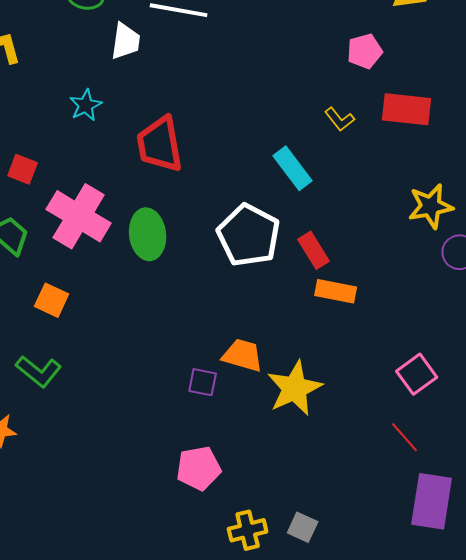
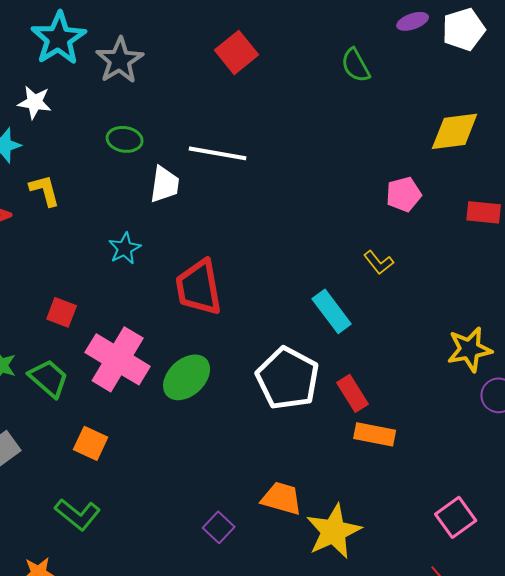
red rectangle: (407, 109) -> (484, 212), moved, size x0.7
green ellipse: (148, 234) -> (187, 377), turned 54
purple square: (203, 382) -> (219, 527), moved, turned 32

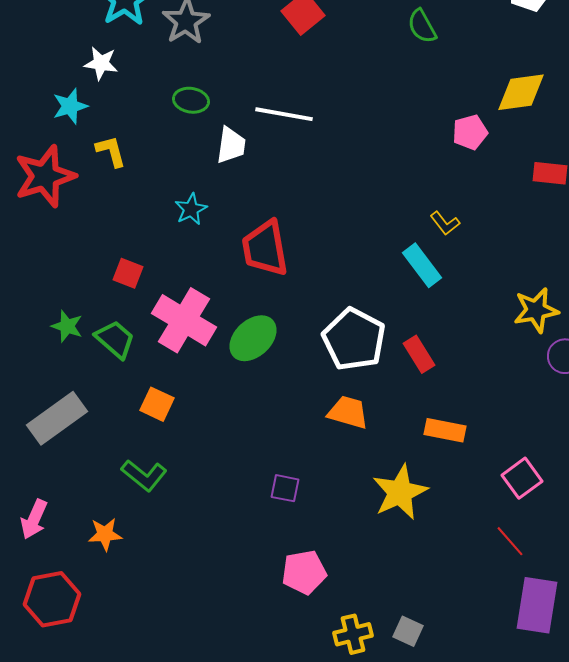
pink pentagon: (404, 194) -> (470, 132), moved
cyan rectangle: (332, 311) -> (422, 265), moved
orange rectangle: (375, 434) -> (445, 430), moved
orange trapezoid: (282, 498) -> (348, 412), moved
purple square: (219, 527) -> (285, 488), turned -32

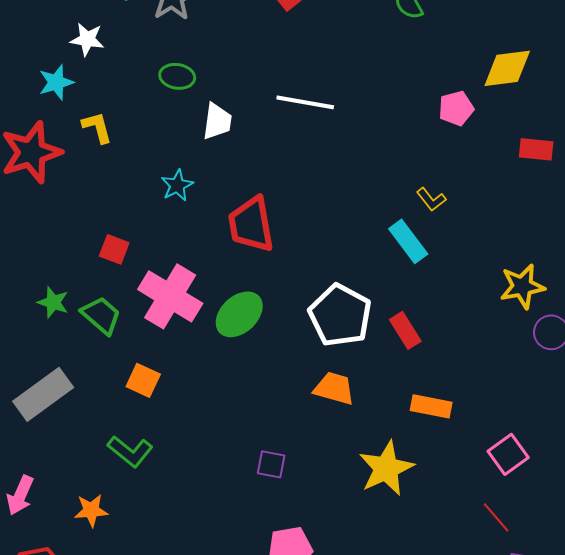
white line: (284, 114) -> (305, 102), moved

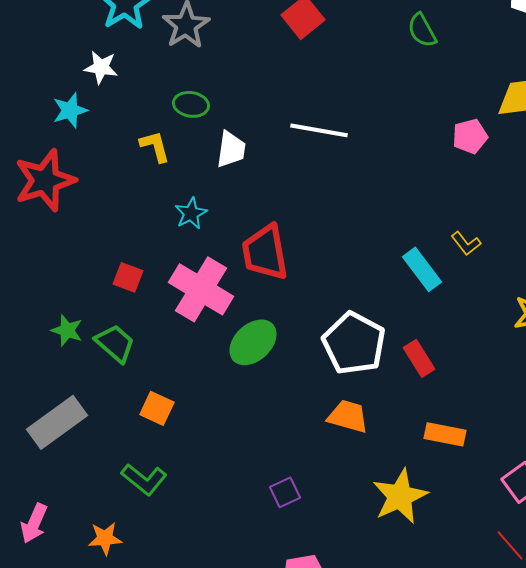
yellow L-shape: (97, 127) -> (155, 146), moved
yellow L-shape: (431, 199) -> (466, 243), moved
pink cross: (170, 296) -> (201, 289), moved
purple square: (271, 464) -> (285, 492), turned -36

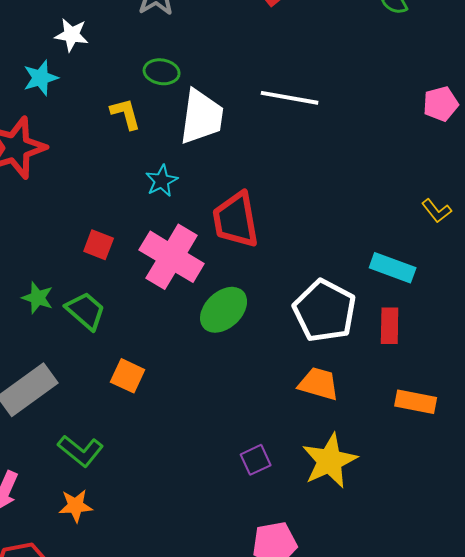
white trapezoid: (231, 149) -> (202, 117), size x1.5
cyan rectangle: (422, 269) -> (393, 268), moved, turned -33
red rectangle: (419, 358) -> (390, 326), turned 33
green L-shape: (144, 479) -> (81, 451), moved
yellow star: (400, 496) -> (330, 461), moved

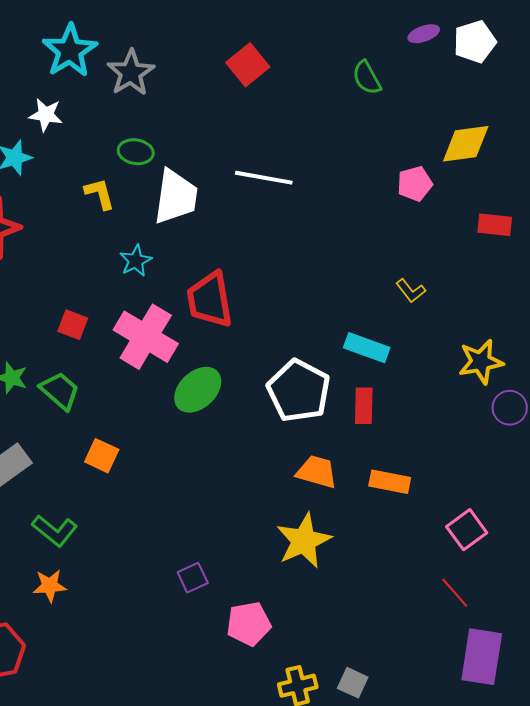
orange trapezoid: (319, 384) -> (317, 472), moved
purple square: (256, 460) -> (193, 578), moved

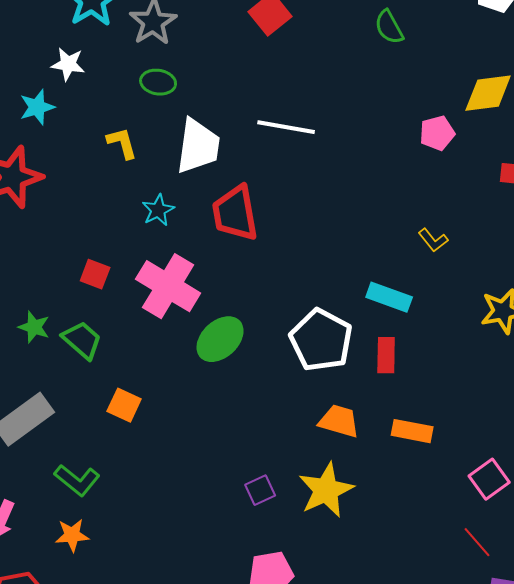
green ellipse: (136, 152) -> (158, 82), moved
red trapezoid: (210, 300) -> (235, 213), moved
purple square: (193, 578) -> (260, 490), moved

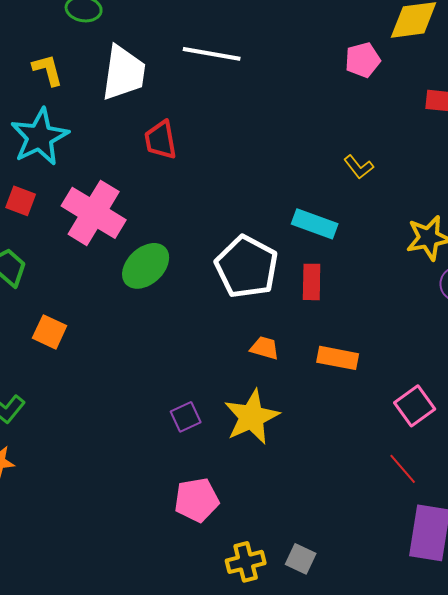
cyan star: (158, 210) -> (40, 137), moved, size x1.8
red trapezoid: (235, 213) -> (161, 140), size x0.7
orange trapezoid: (339, 421) -> (265, 348), size x0.7

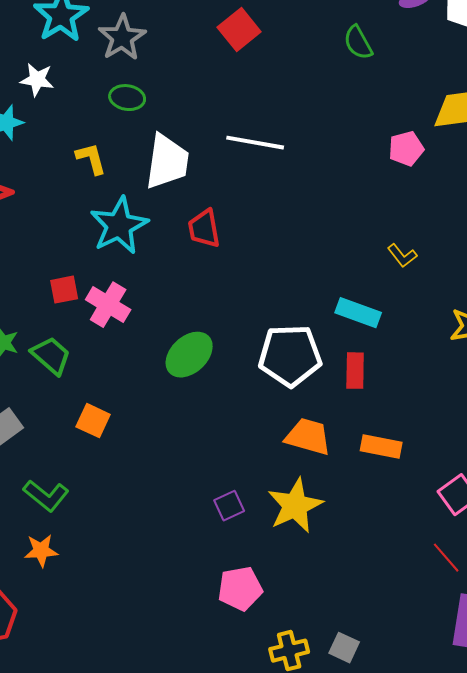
cyan star: (40, 137) -> (119, 226), moved
red square: (21, 201) -> (64, 290), turned -32
pink cross: (94, 213) -> (108, 305), moved, size x0.7
white pentagon: (247, 267) -> (290, 356), turned -30
orange trapezoid: (265, 348) -> (308, 437), size x1.6

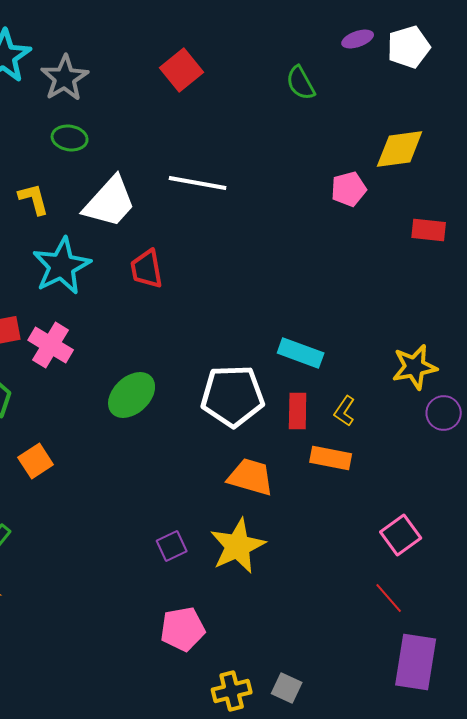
white trapezoid: (167, 162) -> (110, 202), turned 34
yellow L-shape: (402, 256) -> (345, 411), moved, turned 72
orange square: (93, 421) -> (36, 461), turned 32
orange rectangle: (381, 447) -> (331, 458), moved

